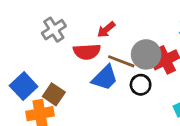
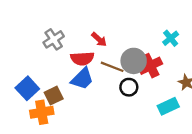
red arrow: (106, 30) -> (99, 39), turned -98
blue trapezoid: (105, 78) -> (82, 79), moved
brown square: (54, 94) -> (54, 96), turned 30

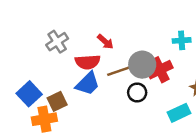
cyan cross: (171, 38) -> (182, 40), turned 35
brown line: (112, 67) -> (119, 71), turned -40

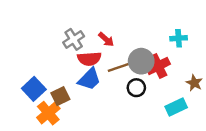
gray cross: (57, 42) -> (74, 39), moved
orange cross: (44, 119) -> (48, 113), turned -30

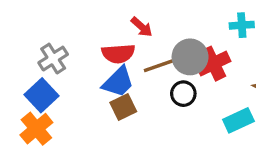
gray cross: (74, 39) -> (53, 59), moved
brown square: (60, 96) -> (123, 107), moved
orange cross: (48, 113) -> (36, 129), moved

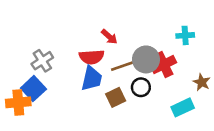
blue trapezoid: (118, 82) -> (92, 78), turned -32
brown square: (123, 107) -> (116, 97), moved
orange cross: (36, 129) -> (18, 102), moved, turned 35

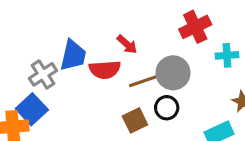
cyan cross: (185, 35) -> (227, 55), moved
red cross: (164, 65) -> (195, 27), moved
blue trapezoid: (92, 78) -> (73, 55), moved

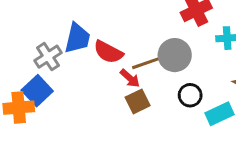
red arrow: (127, 44) -> (130, 78), moved
red semicircle: (105, 70) -> (108, 52), turned 32
black circle: (167, 108) -> (190, 95), moved

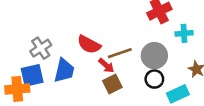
blue trapezoid: (77, 38) -> (64, 70), moved
gray circle: (175, 55) -> (154, 56), moved
blue square: (37, 91) -> (32, 75), turned 30

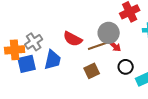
gray circle: (154, 56) -> (109, 33), moved
red arrow: (106, 65) -> (115, 46), moved
orange cross: (17, 89) -> (15, 50), moved

